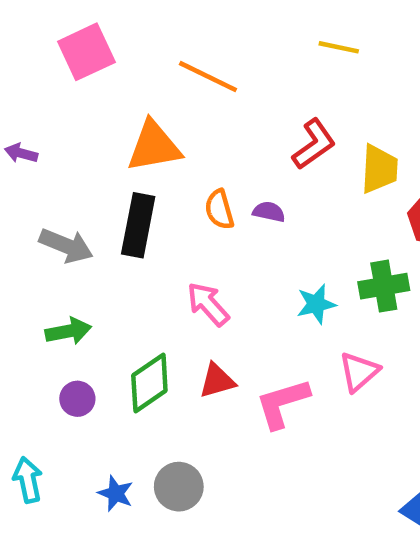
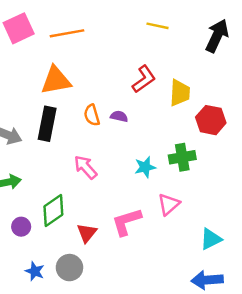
orange line: (208, 77) -> (67, 33), moved, turned -36
red triangle: (217, 381) -> (87, 233), moved, turned -35
purple circle: (77, 399) -> (21, 227), moved

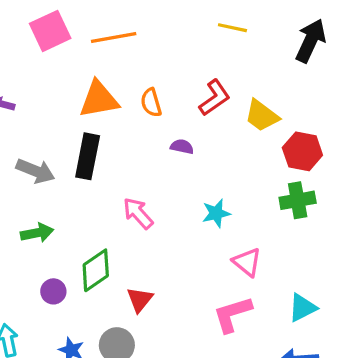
yellow trapezoid: (180, 93) -> (262, 116), turned 124
orange semicircle: (92, 115) -> (151, 103), moved
green cross: (182, 157) -> (298, 200), moved
pink triangle: (169, 204) -> (247, 262), turned -40
pink L-shape: (127, 222) -> (232, 314), moved

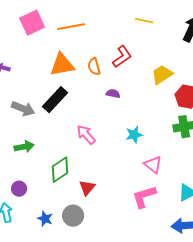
red L-shape: (215, 98) -> (122, 57), moved
yellow trapezoid: (262, 116) -> (162, 75), turned 110
black rectangle: (88, 156) -> (55, 100), turned 32
purple circle: (53, 291) -> (19, 189), moved

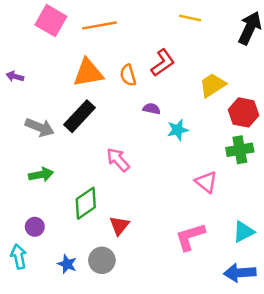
pink square: (32, 23) -> (51, 21), turned -35
cyan star: (134, 135) -> (178, 130), moved
pink triangle: (153, 165) -> (206, 182), moved

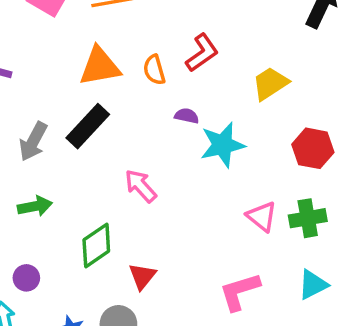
red hexagon: (244, 112) -> (313, 148), moved
gray arrow: (40, 127) -> (33, 141), turned 96
cyan star: (178, 130) -> (222, 145), size x1.5
green cross: (240, 150) -> (308, 218), moved

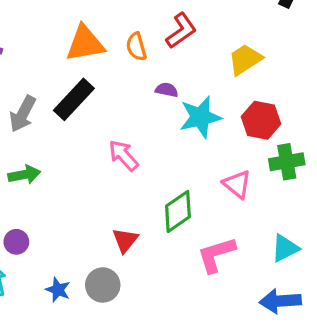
red hexagon: (313, 148) -> (261, 120), moved
green cross: (308, 218) -> (287, 162), moved
green diamond: (96, 245) -> (178, 211), moved

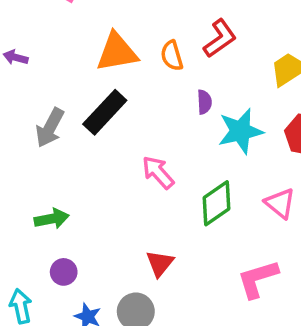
purple semicircle: (167, 90) -> (204, 102), turned 75
green arrow: (24, 175) -> (52, 219), moved
green diamond: (178, 211) -> (216, 203), moved
purple circle: (16, 242) -> (64, 272), moved

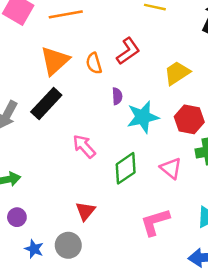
orange triangle: (117, 52) -> (55, 61), turned -32

